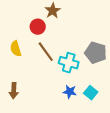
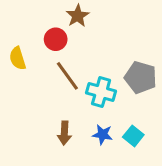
yellow semicircle: (16, 49) -> (18, 58), moved
brown arrow: (14, 91) -> (64, 133), moved

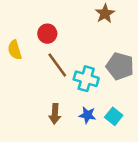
brown star: (78, 16) -> (105, 14), moved

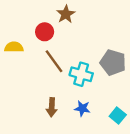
brown star: (105, 14) -> (66, 14), moved
yellow semicircle: (15, 50) -> (14, 47), turned 108
cyan square: (114, 116) -> (118, 115), moved

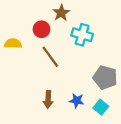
gray pentagon: (113, 62) -> (105, 78), moved
cyan cross: (81, 74) -> (82, 35), moved
cyan square: (118, 115) -> (101, 107), moved

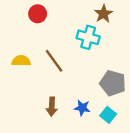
brown star: (61, 13) -> (103, 14), moved
red circle: (42, 29) -> (38, 14), moved
yellow semicircle: (13, 44) -> (21, 61), moved

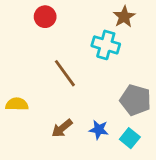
yellow semicircle: (21, 61) -> (17, 104), moved
brown arrow: (52, 107) -> (62, 128), turned 48

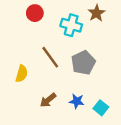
cyan cross: (106, 45) -> (71, 25), moved
gray pentagon: (135, 100) -> (83, 63), moved, turned 30
yellow semicircle: (17, 104) -> (22, 74), moved, turned 105

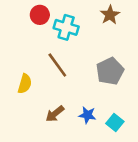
cyan cross: (71, 25) -> (66, 27), moved
gray pentagon: (83, 63) -> (110, 71), moved

